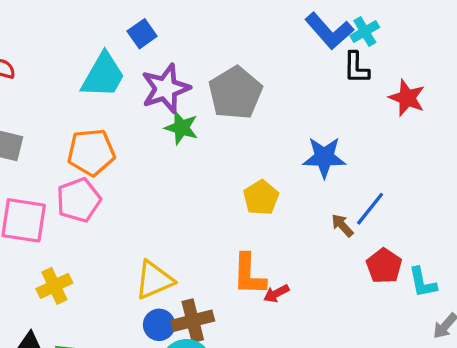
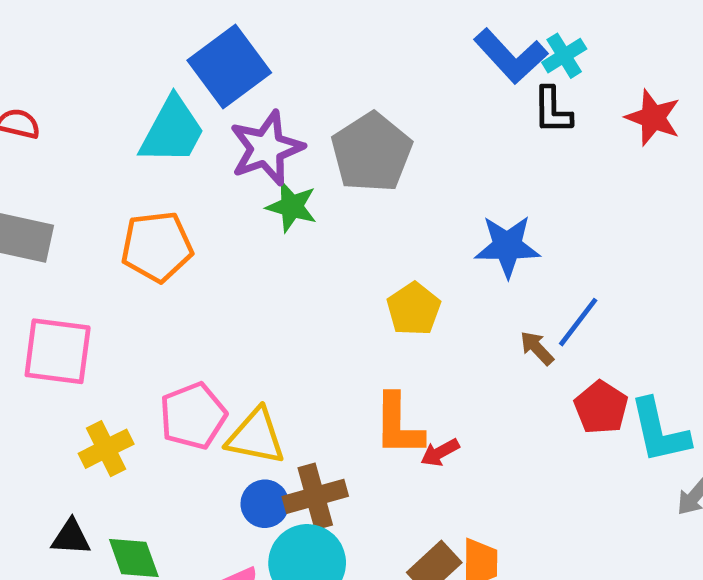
blue square: (142, 34) -> (229, 67), size x1.8
red star: (407, 98) -> (653, 118), moved
pink pentagon: (79, 200) -> (193, 416), moved
yellow triangle: (154, 280) -> (256, 436), turned 36
cyan L-shape: (422, 282) -> (659, 431), size x1.4

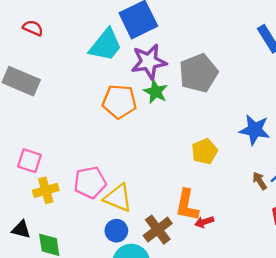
orange pentagon: (157, 247) -> (119, 101), moved
pink square: (58, 351) -> (29, 161), moved, size x0.7
brown cross: (315, 496) -> (158, 230), moved, turned -32

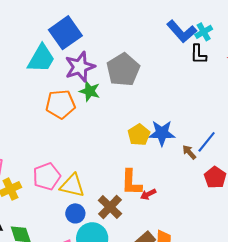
blue star: (255, 130) -> (162, 133), moved

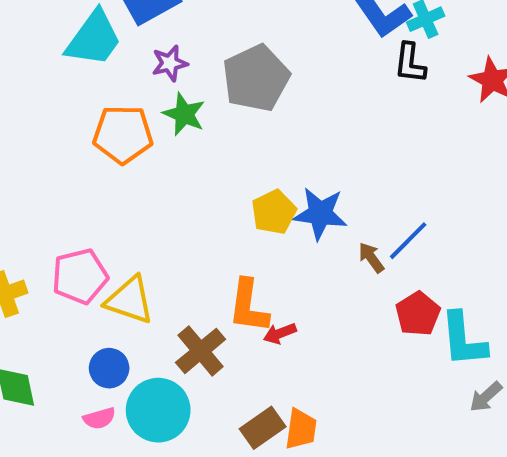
purple star: (80, 67) -> (170, 63), size x0.6
blue circle: (75, 213) -> (109, 368), moved

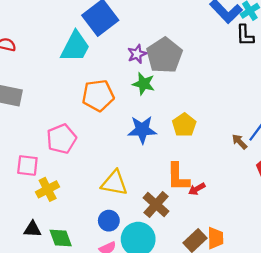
purple star: (170, 63) -> (137, 54), moved
green star: (184, 114) -> (144, 84), moved
blue star: (320, 214) -> (142, 130), moved
pink pentagon: (80, 276) -> (61, 139), moved

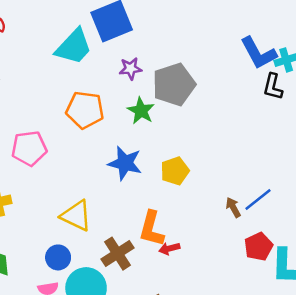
purple star: (137, 54) -> (130, 69), moved

